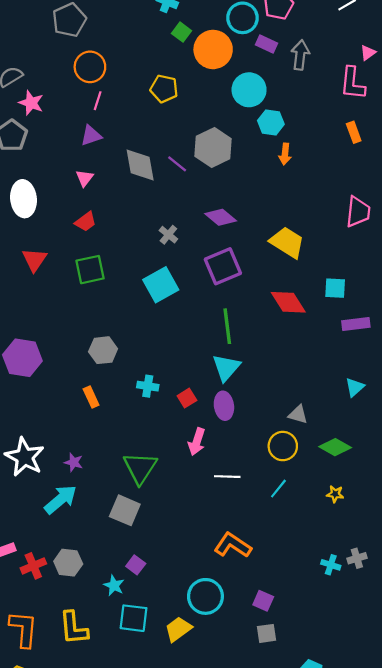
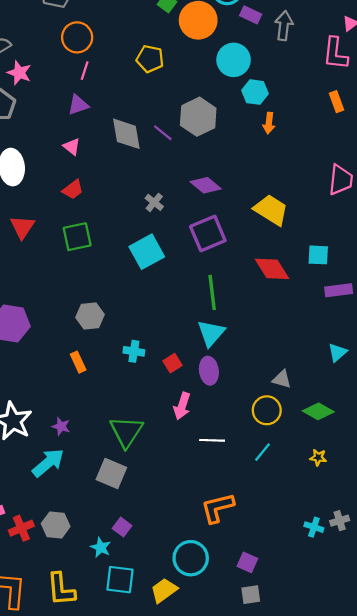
pink triangle: (85, 178) -> (72, 147), turned -30
orange L-shape: (233, 545) -> (217, 508), turned -48

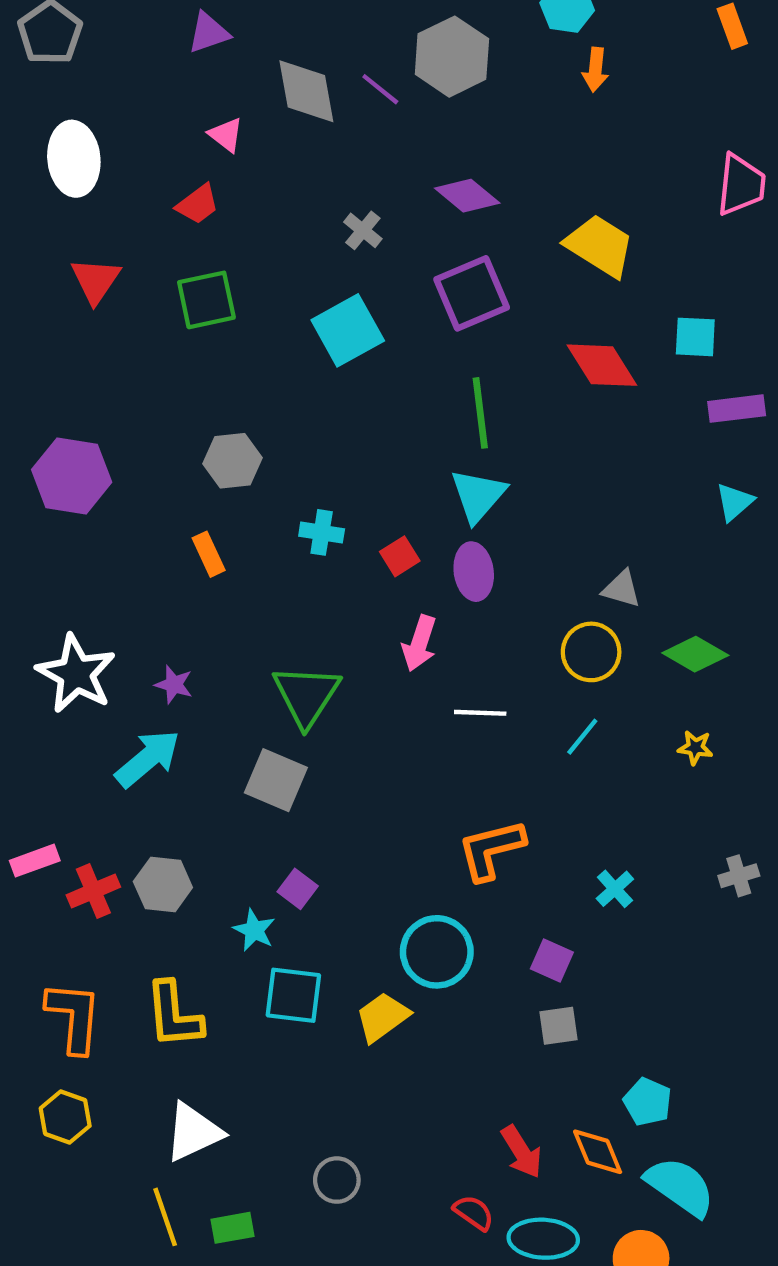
pink triangle: (72, 147) -> (226, 135), moved
cyan triangle: (337, 352) -> (734, 502), moved
cyan cross: (314, 527) -> (615, 889), moved, turned 30

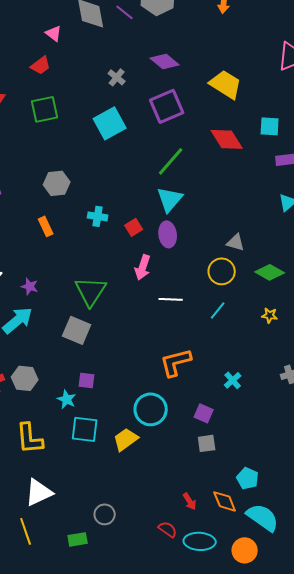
green line: (480, 413) -> (171, 161), turned 48
purple square: (298, 889) -> (87, 380), turned -30
red arrow: (522, 1152) -> (190, 501), size x0.7
green rectangle: (233, 1228) -> (78, 539), moved

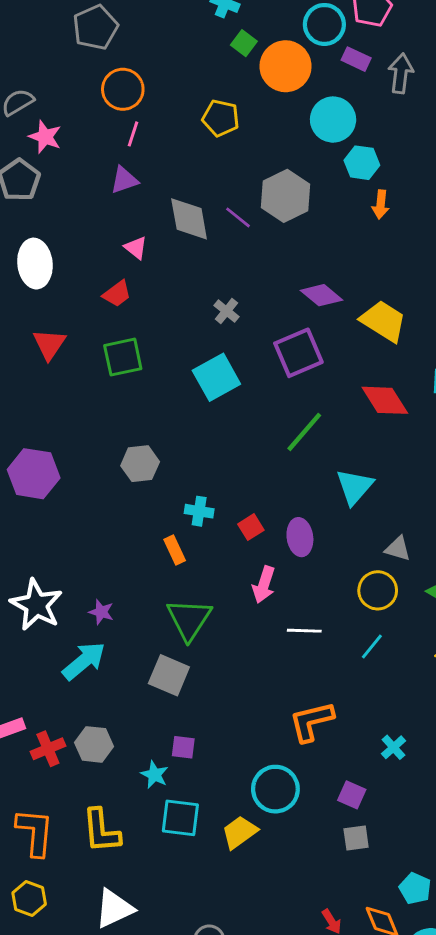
purple diamond: (165, 61) -> (322, 295), moved
cyan triangle: (170, 199) -> (355, 487), moved
orange rectangle: (46, 226) -> (175, 550), moved

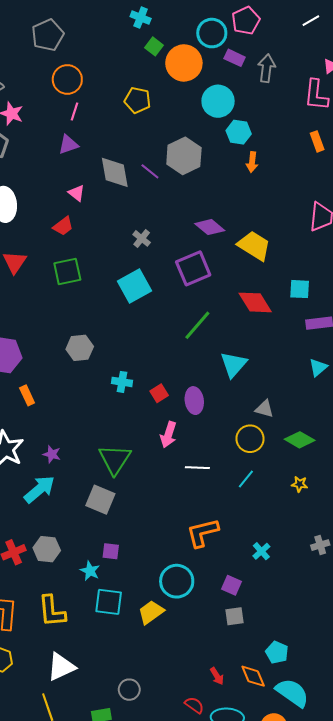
orange rectangle: (175, 550) -> (27, 395), moved

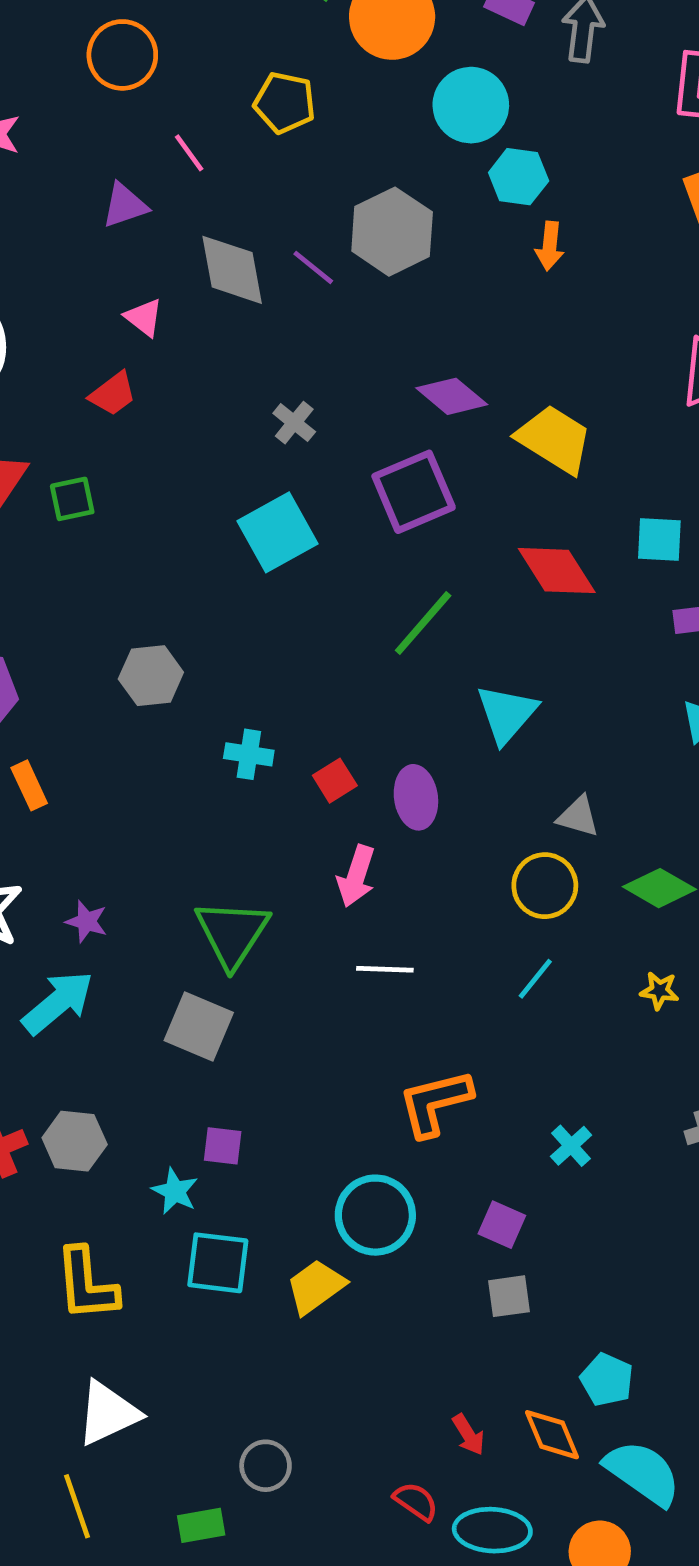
pink line: (75, 111) -> (189, 153), moved, turned -54
green square: (67, 271) -> (72, 499), moved, size x0.7
white line: (197, 468) -> (385, 969), moved

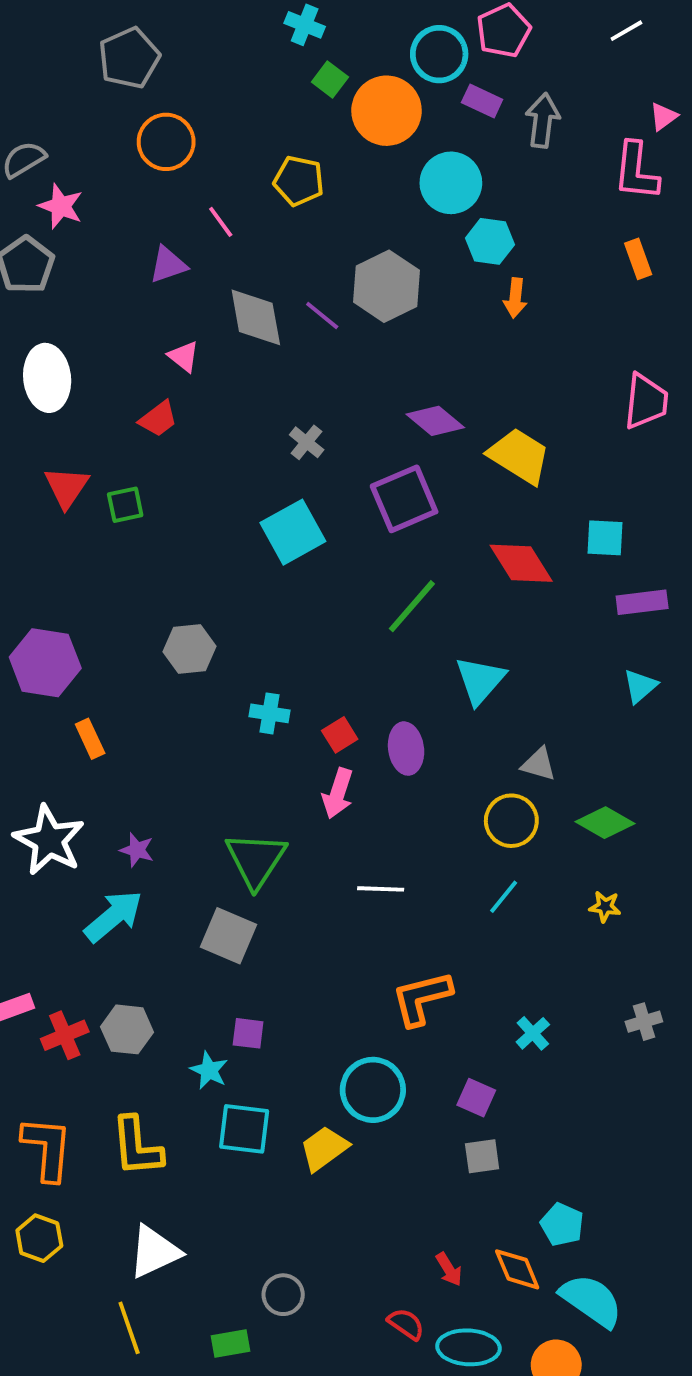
pink arrow: (356, 876) -> (338, 793), moved

